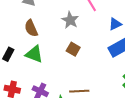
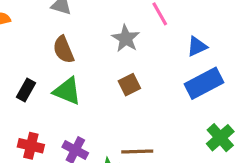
brown square: (73, 49) -> (129, 85), turned 32

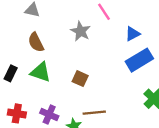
brown square: (129, 85) -> (80, 79), moved, turned -35

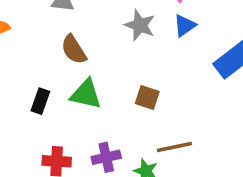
blue triangle: (133, 34) -> (185, 26), moved
purple cross: (49, 114) -> (106, 157), turned -30

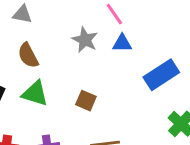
blue triangle: (185, 26) -> (122, 43), turned 30

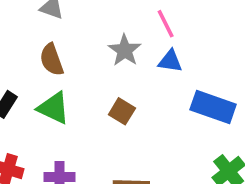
blue rectangle: (161, 75) -> (213, 107), turned 44
brown square: (86, 101) -> (122, 111), moved

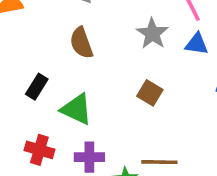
green triangle: (54, 108) -> (77, 109), moved

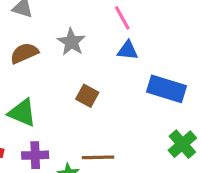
gray star: (152, 34) -> (71, 42), moved
brown semicircle: (81, 43) -> (24, 53), turned 88

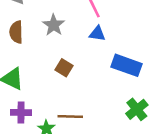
brown semicircle: (24, 53) -> (16, 32), turned -70

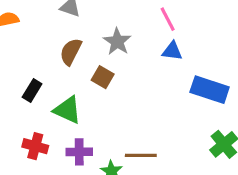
brown semicircle: (16, 32) -> (71, 52), turned 30
brown square: (64, 68) -> (103, 77), moved

